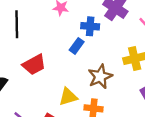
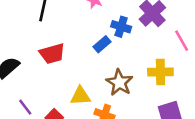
brown star: (100, 77) -> (119, 83), turned -30

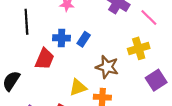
blue cross: (121, 27) -> (62, 38), moved
red trapezoid: (52, 54) -> (45, 59), turned -35

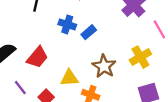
yellow cross: (139, 48) -> (140, 57), turned -30
red trapezoid: (45, 59) -> (37, 57), moved

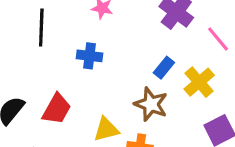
blue rectangle: (89, 32) -> (164, 68), moved

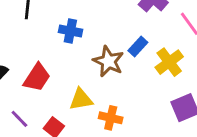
brown star: (151, 104) -> (108, 61), moved

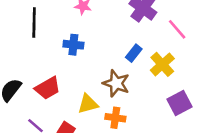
brown star: (108, 61) -> (116, 83), moved
red trapezoid: (37, 78) -> (48, 88), turned 32

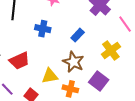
blue rectangle: (134, 53) -> (78, 35), moved
purple square: (180, 103) -> (99, 81), moved, turned -30

